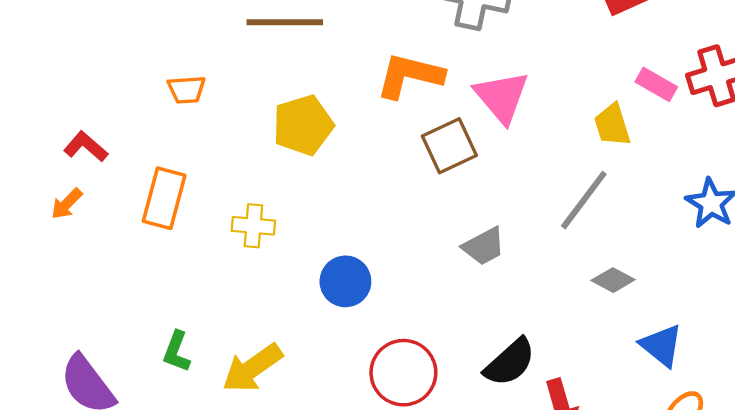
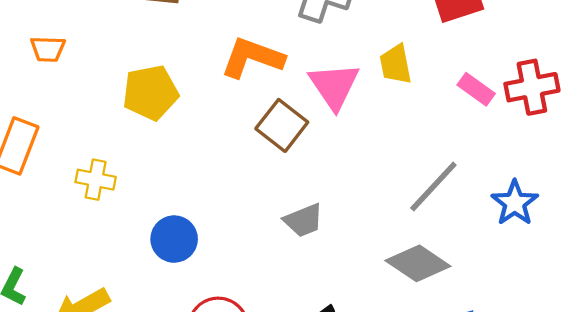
yellow trapezoid: (612, 125) -> (396, 64), moved
brown square: (449, 146) -> (282, 125), turned -33
gray line: (584, 200) -> (433, 187), moved
gray diamond: (613, 280) -> (418, 263), size x1.6

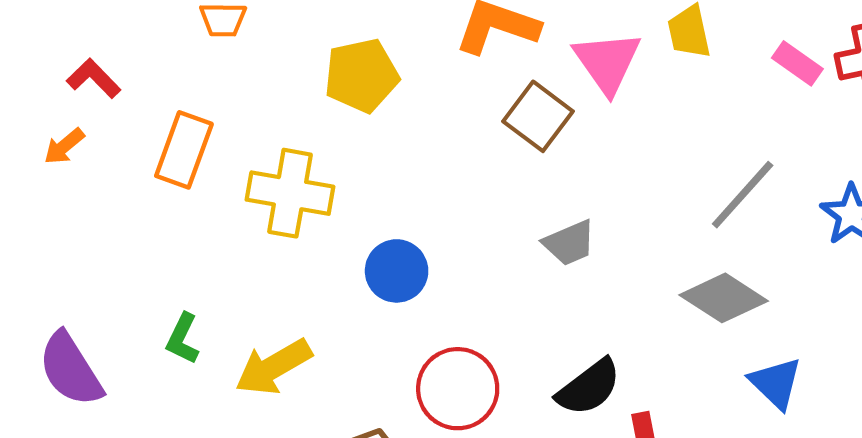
yellow cross: (96, 180) -> (290, 193), size x1.6

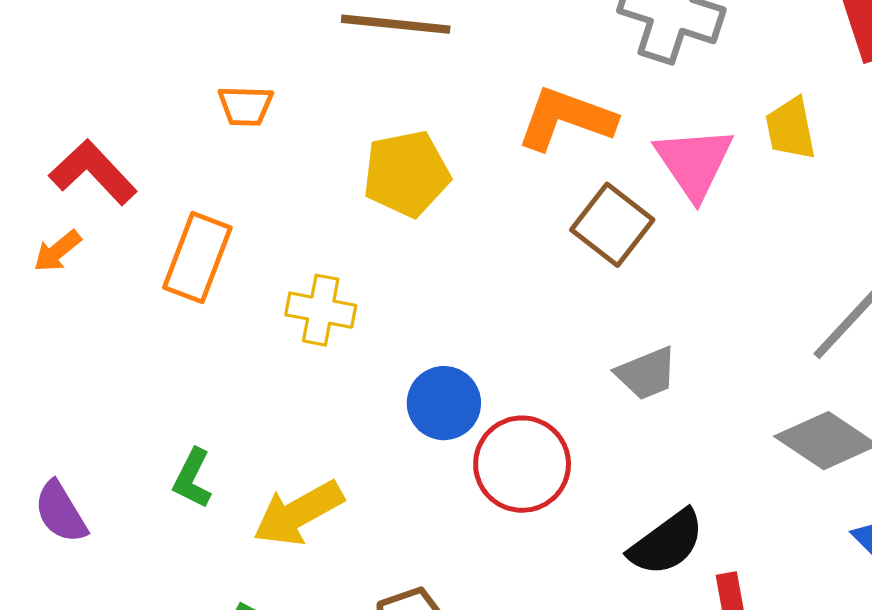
red L-shape: (94, 78) -> (93, 172), size x1.4
yellow cross: (290, 193) -> (321, 310), size x0.7
purple semicircle: (70, 369) -> (61, 512), size x0.7
red circle: (458, 389) -> (522, 464), moved

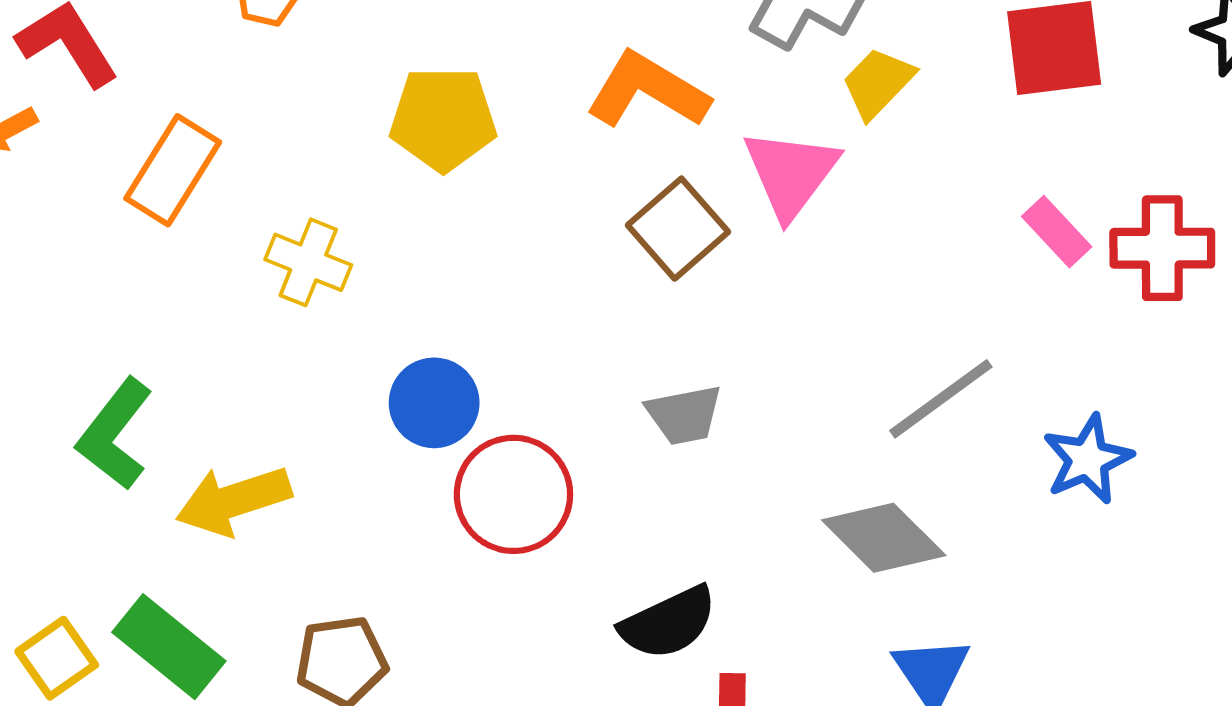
yellow trapezoid: (790, 129) -> (878, 83), moved, turned 44
green L-shape: (192, 478) -> (115, 434), size x1.5

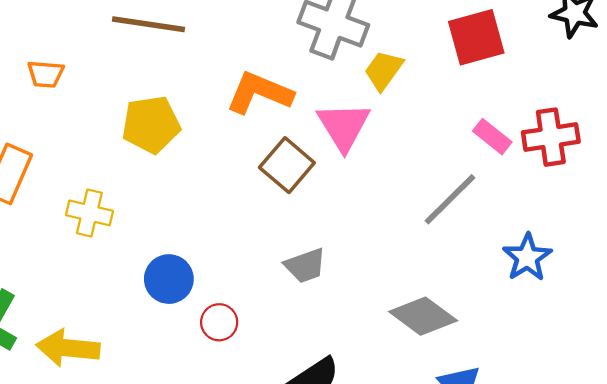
gray line: (941, 399) -> (450, 199), moved
red circle: (513, 494) -> (219, 322), size x0.6
yellow arrow: (233, 501) -> (68, 348), turned 32

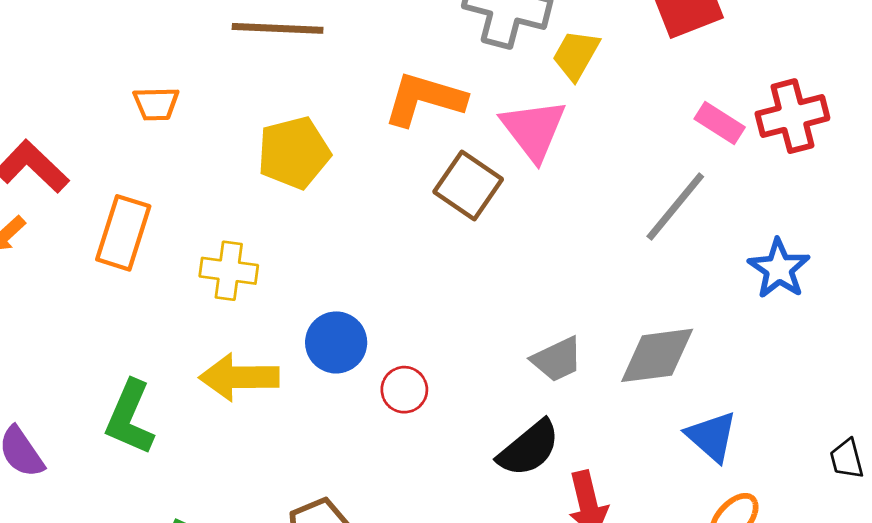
gray trapezoid: (305, 266) -> (557, 359), moved
gray diamond: (423, 316) -> (657, 355), turned -38
yellow arrow: (68, 348) -> (239, 377), moved

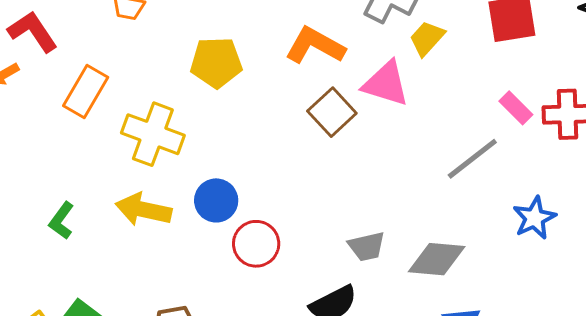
pink triangle: (533, 130) -> (386, 84), turned -48
yellow cross: (229, 271) -> (153, 134), size x1.5
red circle: (404, 390) -> (256, 244), size x1.4
green L-shape: (130, 418) -> (61, 221), size x0.7

